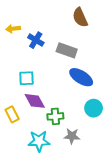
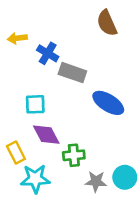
gray rectangle: (67, 50) -> (72, 73), moved
cyan circle: (94, 108) -> (125, 177), moved
cyan star: (39, 141) -> (35, 179), moved

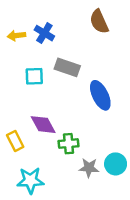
blue cross: (48, 53) -> (44, 33), moved
blue ellipse: (108, 103) -> (100, 95), turned 32
cyan square: (35, 104) -> (34, 76), moved
cyan star: (35, 179) -> (30, 180), moved

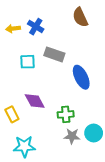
green cross: (69, 144) -> (66, 114), moved

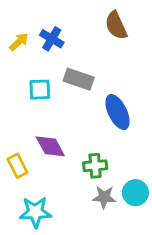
yellow arrow: (13, 29) -> (19, 42), turned 144

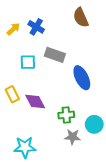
yellow rectangle: (17, 166) -> (12, 94), moved
cyan circle: (135, 193) -> (94, 124), moved

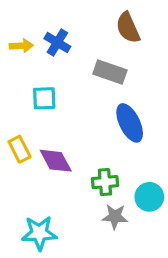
yellow arrow: (13, 29) -> (21, 46), turned 40
gray rectangle: (55, 55) -> (110, 72), moved

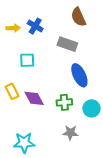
green cross: (105, 182) -> (64, 102), moved
cyan circle: (149, 197) -> (91, 108), moved

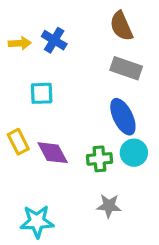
gray rectangle: (67, 44) -> (126, 68), moved
cyan circle: (91, 108) -> (134, 153), moved

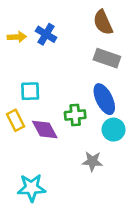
cyan square: (42, 93) -> (30, 91), moved
green cross: (99, 159) -> (75, 115), moved
gray star: (109, 206) -> (92, 161), moved

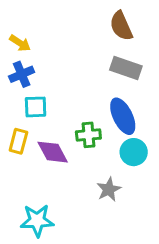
blue cross: (46, 34) -> (22, 74), moved, turned 36
yellow arrow: (17, 37) -> (20, 43), turned 36
yellow rectangle: (16, 120) -> (18, 141), turned 42
gray star: (92, 161) -> (109, 189), turned -30

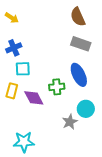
yellow arrow: (20, 43) -> (12, 18), moved
cyan circle: (134, 152) -> (86, 109), moved

